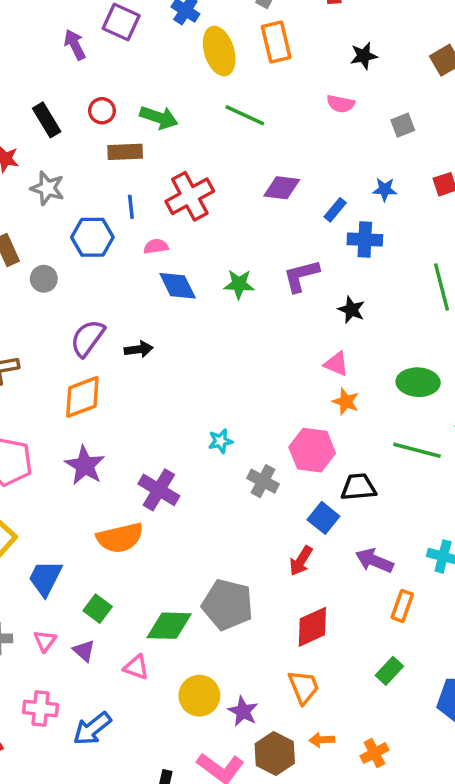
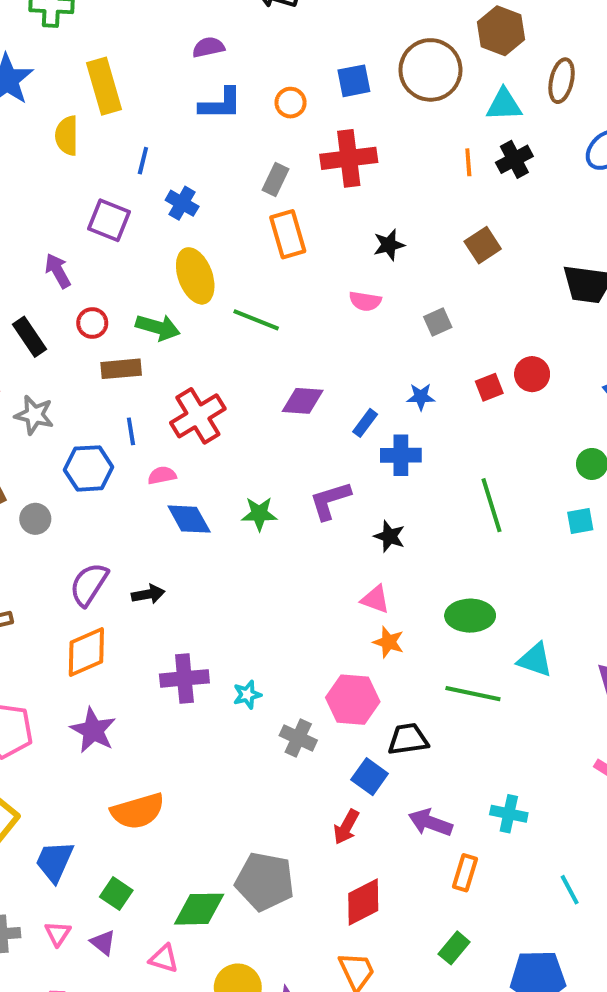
purple arrow: (75, 45) -> (58, 271), moved
yellow ellipse: (219, 51) -> (195, 276), moved
purple cross: (159, 490) -> (184, 678), moved, turned -33

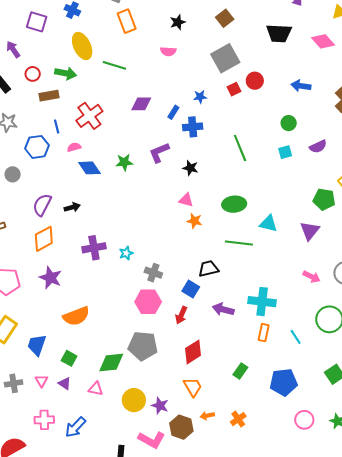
gray square: (438, 322) -> (225, 58), moved, size x2.0
pink hexagon: (353, 700) -> (148, 302), moved
cyan cross: (509, 814) -> (262, 302), size x1.5
orange rectangle: (465, 873) -> (264, 333), moved

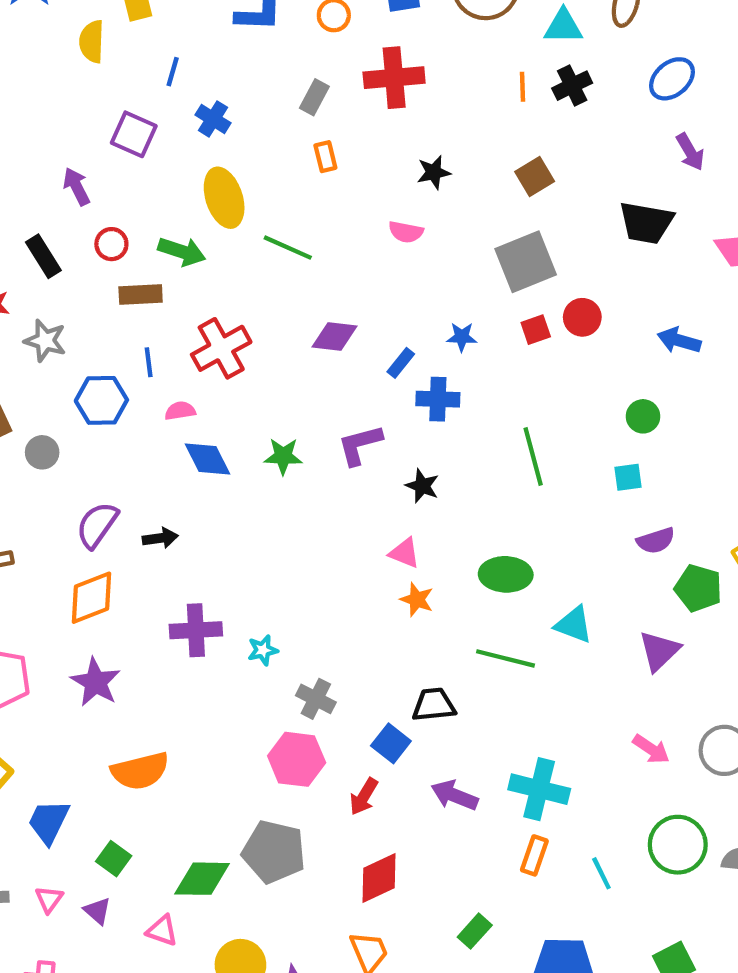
orange rectangle: (127, 21) -> (325, 157), size x0.6
purple semicircle: (318, 146) -> (656, 541), moved

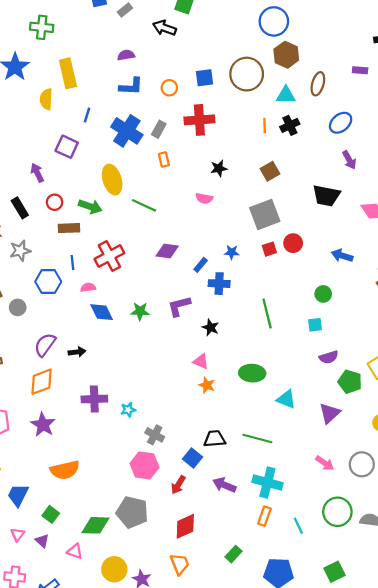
blue cross: (213, 119) -> (127, 131), moved, size x1.8
gray star: (45, 341) -> (20, 251), turned -30
green line: (505, 658) -> (257, 438), moved

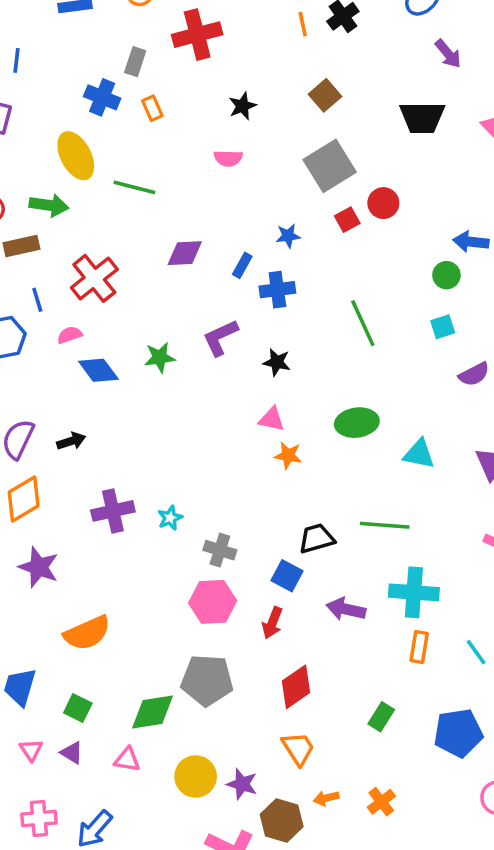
blue cross: (127, 131) -> (102, 97), moved, size x0.7
blue arrow: (342, 256) -> (471, 242), moved

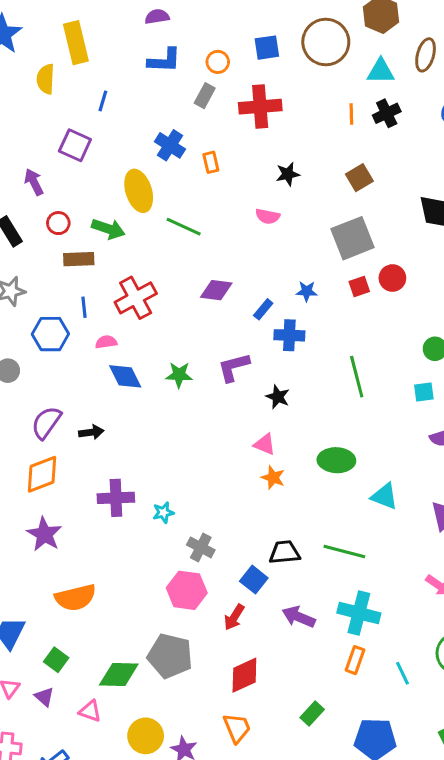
gray rectangle: (135, 62) -> (205, 96), moved

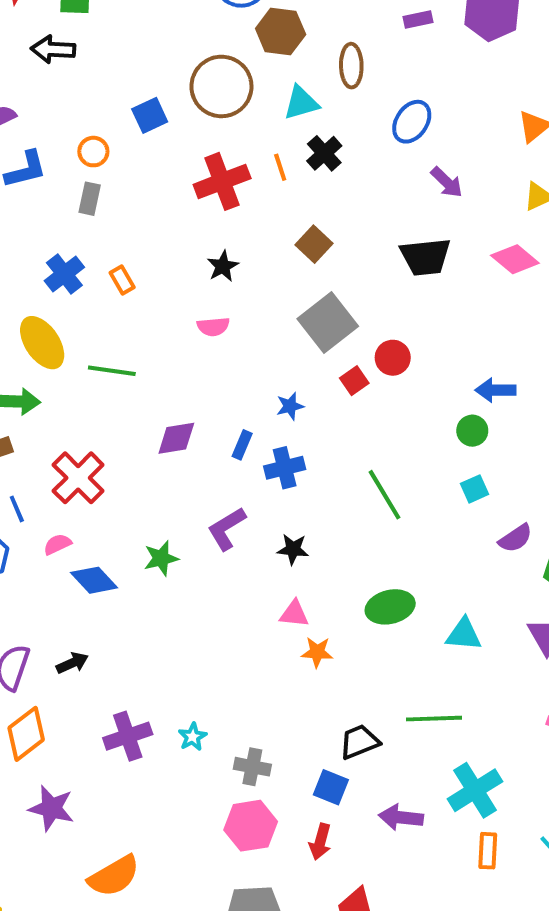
red cross: (260, 107) -> (222, 181), moved
blue cross: (170, 145) -> (64, 274), turned 36
cyan cross: (359, 613) -> (475, 790), turned -30

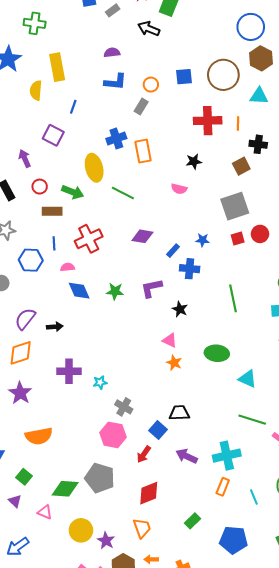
black cross: (324, 153) -> (258, 144), moved, turned 30
orange rectangle: (122, 280) -> (143, 151), size x1.6
green line: (434, 719) -> (252, 420), moved

